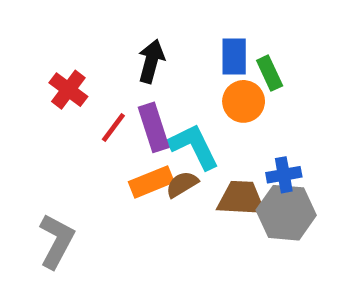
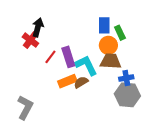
black arrow: (151, 61) -> (38, 27), moved
brown trapezoid: (241, 198) -> (111, 61), moved

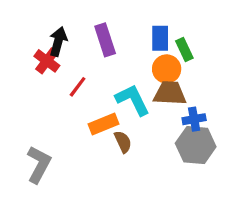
purple rectangle: (68, 57) -> (105, 40), moved
brown semicircle: (81, 82) -> (123, 142), moved, turned 96

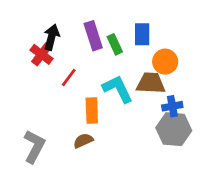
green rectangle: (184, 50) -> (115, 44), moved
orange circle: (167, 69) -> (165, 62), moved
orange rectangle: (103, 124) -> (92, 110), turned -70
brown semicircle: (123, 142) -> (83, 141), moved, turned -90

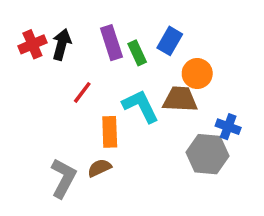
blue rectangle: (142, 34) -> (170, 41), turned 30
red cross: (41, 54) -> (32, 44), moved, turned 30
blue cross: (172, 106) -> (228, 127), moved, turned 30
gray L-shape: (34, 146) -> (63, 178), moved

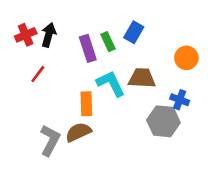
purple rectangle: (111, 43) -> (88, 48), moved
orange circle: (197, 74) -> (186, 58), moved
red line: (82, 92) -> (38, 74), moved
brown semicircle: (99, 168) -> (78, 132), size x1.4

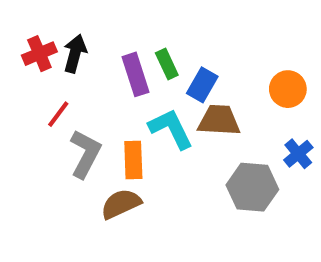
blue rectangle: (134, 32) -> (202, 85), moved
blue cross: (180, 100) -> (298, 154), moved, turned 30
gray L-shape: (50, 140) -> (85, 154), moved

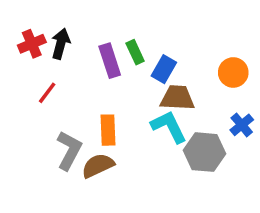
cyan L-shape: (171, 129) -> (169, 127), moved
gray L-shape: (85, 154) -> (69, 150), moved

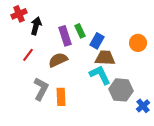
red cross: (32, 44) -> (19, 14), moved
blue cross: (242, 125) -> (143, 106), moved
orange rectangle: (108, 130) -> (61, 97), moved
brown semicircle: (98, 166) -> (58, 60), moved

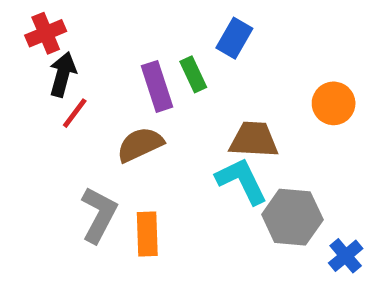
black arrow: (36, 26) -> (63, 74), moved
blue rectangle: (97, 41) -> (234, 38), moved
red line: (28, 55) -> (75, 113), moved

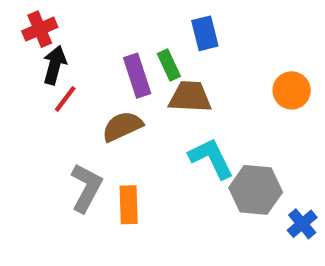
blue rectangle: (234, 38) -> (205, 33), turned -44
brown trapezoid: (254, 140) -> (190, 97), moved

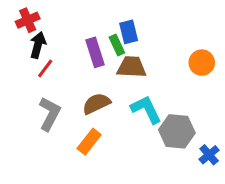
blue rectangle: (205, 33) -> (129, 32), moved
brown semicircle: (122, 126) -> (96, 104), moved
gray L-shape: (86, 188) -> (50, 114), moved
orange rectangle: (129, 205) -> (89, 142), turned 40

